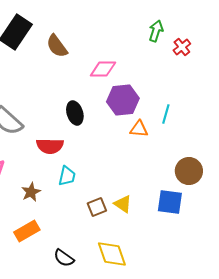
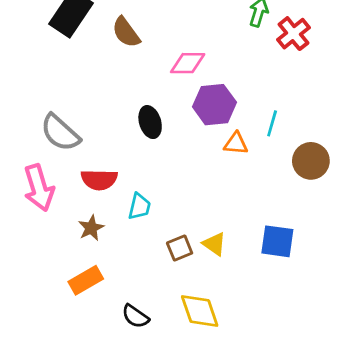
red cross: (182, 47) -> (293, 34), size x1.4
red semicircle: (50, 146) -> (99, 180), moved
brown circle: (189, 171) -> (311, 161), moved

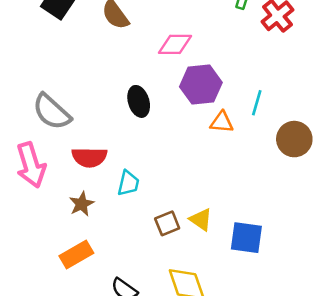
blue square: (277, 241) -> (246, 238), moved

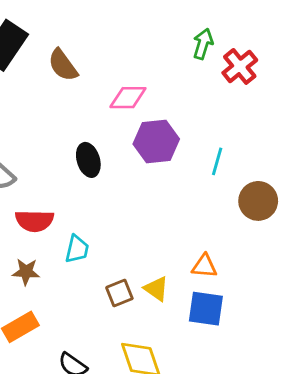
orange triangle: (222, 122) -> (204, 266), moved
brown star: (82, 204) -> (26, 272), turned 30

